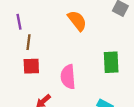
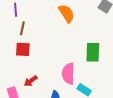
pink semicircle: (68, 77) -> (68, 74), moved

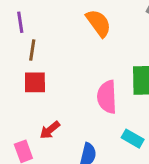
pink semicircle: (68, 74) -> (107, 97), moved

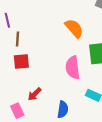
orange semicircle: (99, 23) -> (74, 28), moved

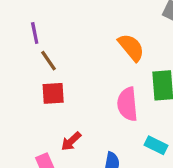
brown line: (17, 39) -> (49, 61), turned -40

